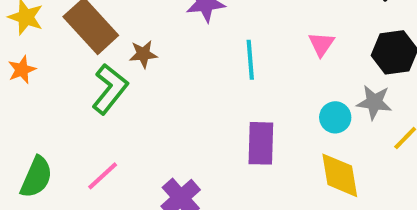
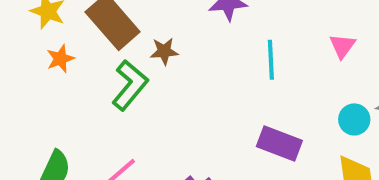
orange star: (22, 70) -> (60, 59), moved
purple rectangle: (261, 143) -> (279, 143), turned -72

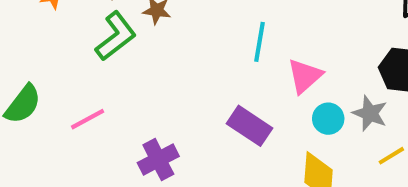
pink triangle: (342, 46) -> (305, 76), moved, size x1.4

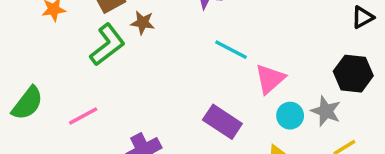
cyan line: (260, 42) -> (231, 50), turned -72

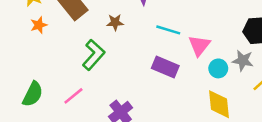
brown star: (143, 23) -> (115, 22), moved
green L-shape: (107, 45) -> (94, 55), moved
purple rectangle: (222, 122) -> (165, 67), moved

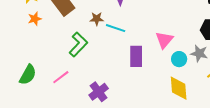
cyan line: (168, 30) -> (116, 28), moved
purple rectangle: (165, 67) -> (136, 56), turned 65

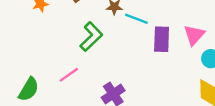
purple rectangle: (136, 56) -> (162, 39), moved
green semicircle: (28, 75) -> (29, 89), moved

